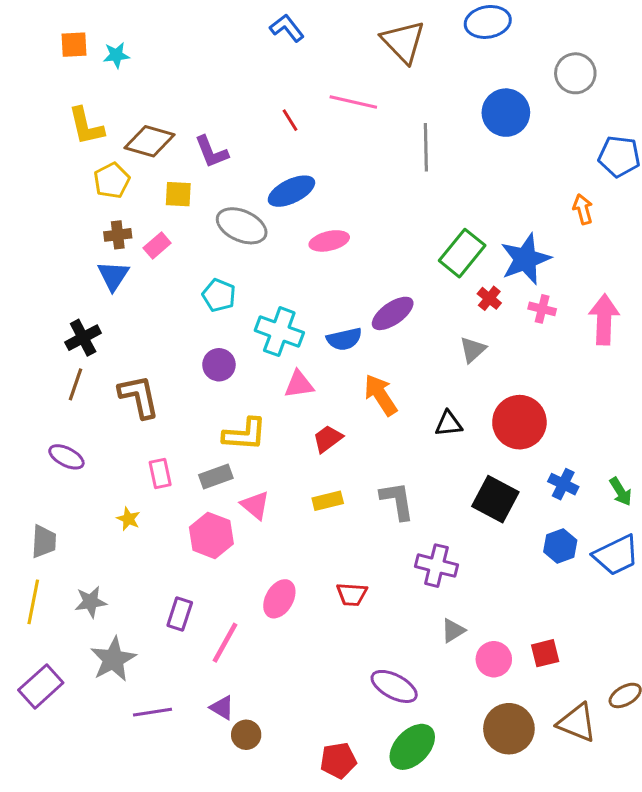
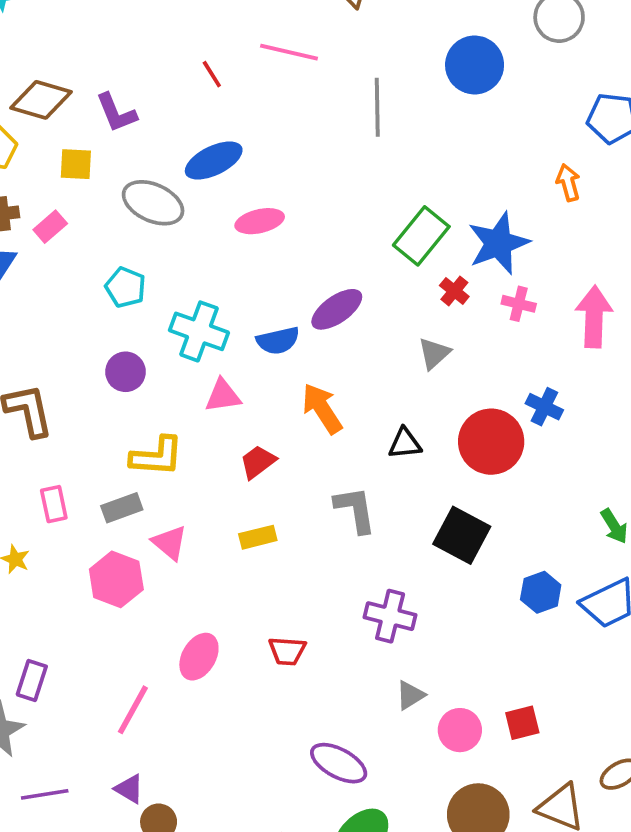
blue cross: (563, 484) -> (544, 407), moved
gray L-shape: (397, 501) -> (355, 510), moved
purple rectangle: (180, 614) -> (32, 680), moved

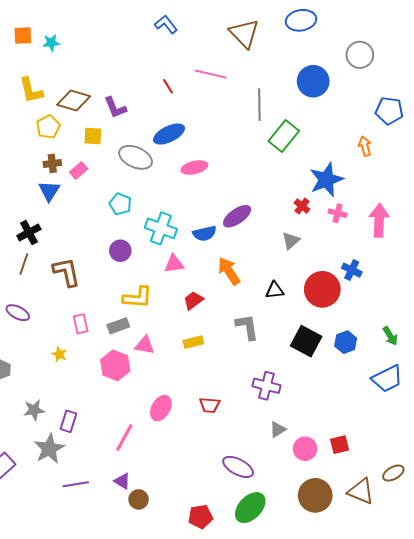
green rectangle: (421, 236) -> (284, 136), moved
pink triangle: (170, 543) -> (145, 345), turned -30
blue hexagon: (541, 592) -> (346, 342), moved

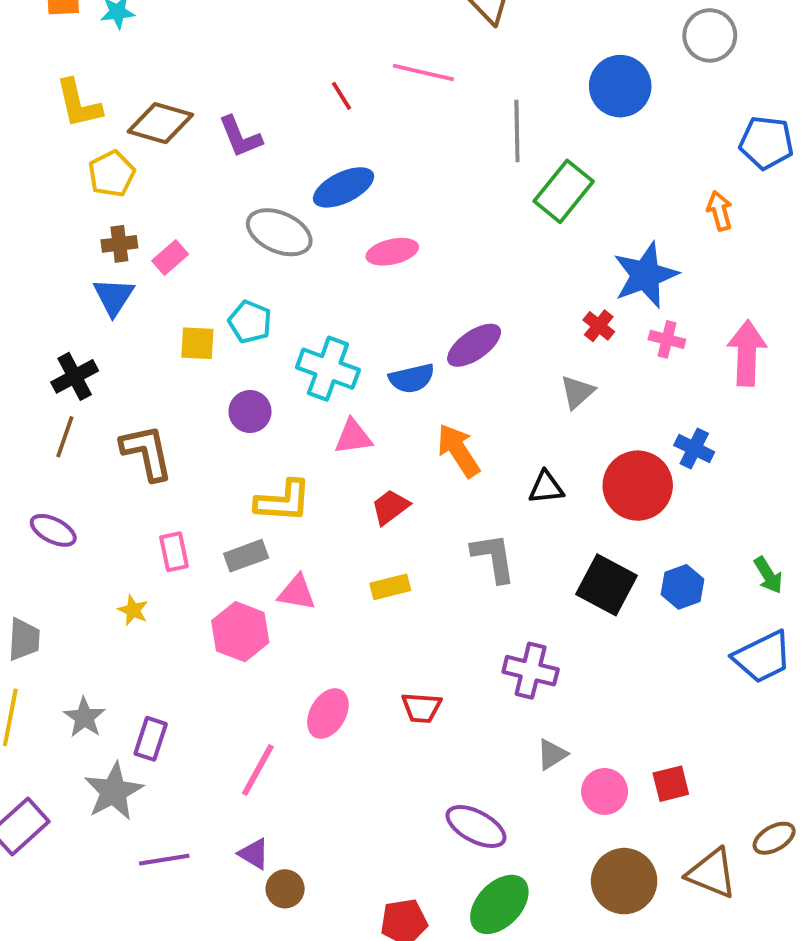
yellow square: (93, 136) -> (197, 343), moved
gray star: (34, 410) -> (84, 717), turned -30

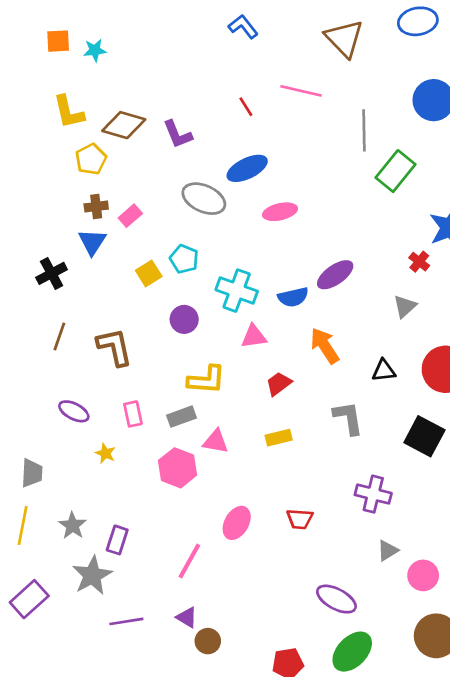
yellow square: (197, 343) -> (149, 273), turned -35
black cross: (75, 376) -> (52, 273), moved
purple ellipse: (53, 530) -> (74, 411), moved

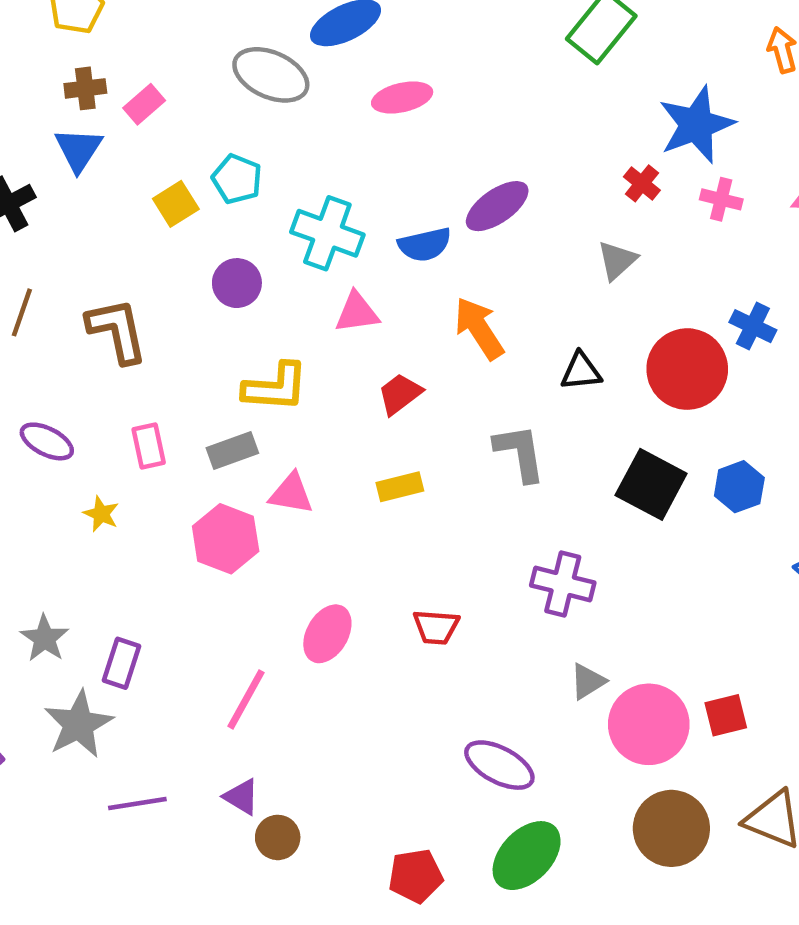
pink circle: (423, 575) -> (649, 724), size x1.5

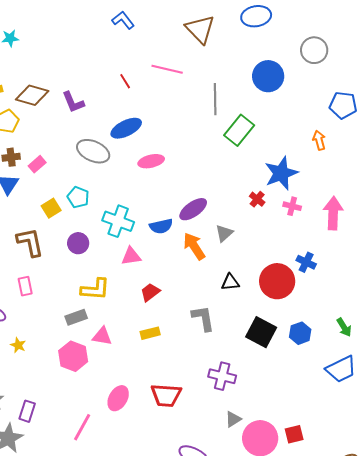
gray triangle: (617, 260) -> (224, 233), moved
orange arrow: (479, 328) -> (194, 246), moved
brown L-shape: (117, 331) -> (30, 242), moved
pink rectangle: (149, 446) -> (25, 286), moved
red trapezoid: (436, 627) -> (166, 395), size x1.5

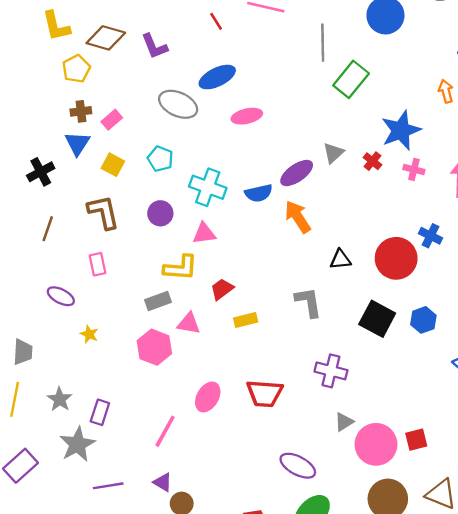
yellow square: (51, 208) -> (113, 165), moved, turned -30
gray triangle: (224, 233) -> (333, 153), moved
pink triangle: (131, 256) -> (204, 233), moved
red trapezoid: (150, 292) -> (222, 289), moved

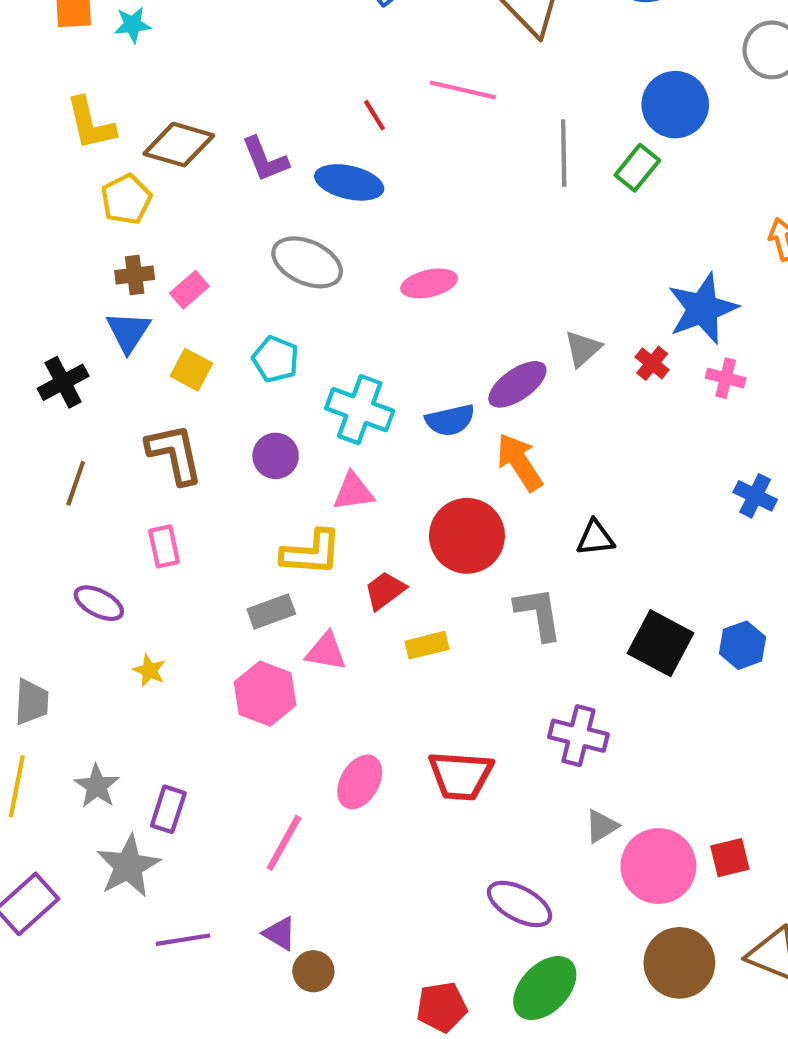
blue ellipse: (217, 77) -> (349, 182), moved, turned 39
green rectangle: (351, 79) -> (637, 168), moved, size x0.7
red circle: (396, 258) -> (467, 536), moved

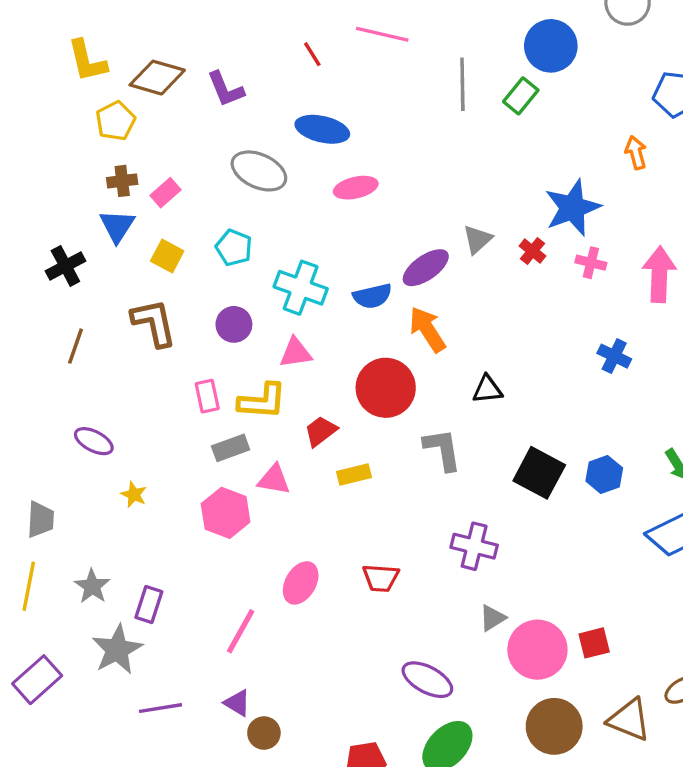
blue ellipse: (349, 182) -> (322, 129), moved
pink rectangle: (164, 546) -> (207, 396), moved
red trapezoid: (461, 776) -> (381, 578), size x0.7

